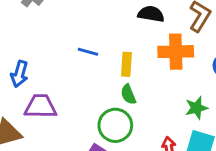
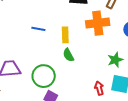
green circle: (115, 125) -> (44, 76), moved

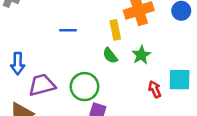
yellow rectangle: (65, 35) -> (115, 30), moved
green star: (115, 60) -> (141, 55), moved

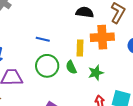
green circle: (84, 87) -> (47, 66), moved

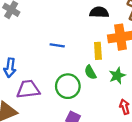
green circle: (47, 66) -> (68, 86), moved

